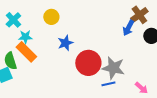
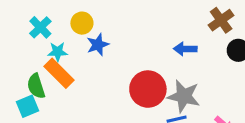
yellow circle: (51, 17) -> (82, 23), moved
blue arrow: (128, 28) -> (185, 49), moved, turned 63
blue star: (65, 43) -> (98, 45), moved

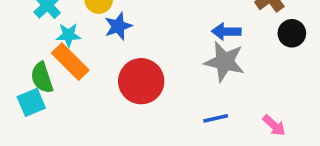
red circle: (148, 89) -> (141, 81), moved
gray star: (184, 96) -> (224, 62), moved

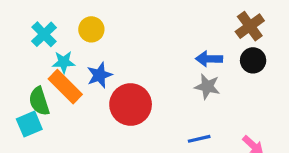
blue star: (118, 26) -> (100, 75), moved
black circle: (292, 33) -> (253, 60), moved
gray star: (224, 62) -> (207, 87), size x0.7

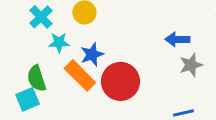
blue arrow: (209, 59) -> (177, 39), moved
orange rectangle: (65, 87) -> (80, 75), moved
gray star: (207, 87) -> (191, 65), turned -30

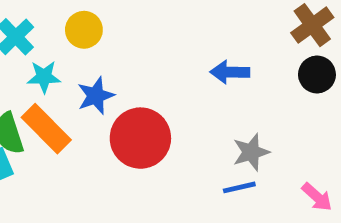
gray star: (191, 65) -> (251, 152), moved
orange rectangle: (80, 75) -> (46, 129), moved

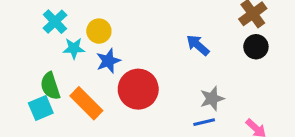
yellow circle: (84, 30) -> (99, 31), moved
blue arrow: (230, 72) -> (198, 45), turned 40
orange rectangle: (46, 129) -> (86, 103), moved

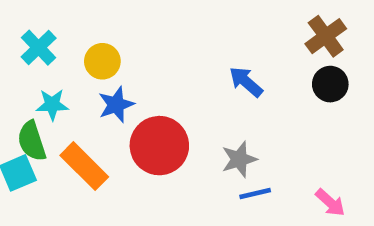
cyan star: (74, 48) -> (52, 105), moved
gray star: (212, 99) -> (239, 159), moved

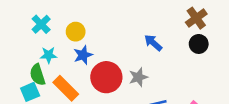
gray star: (239, 159) -> (138, 77), moved

